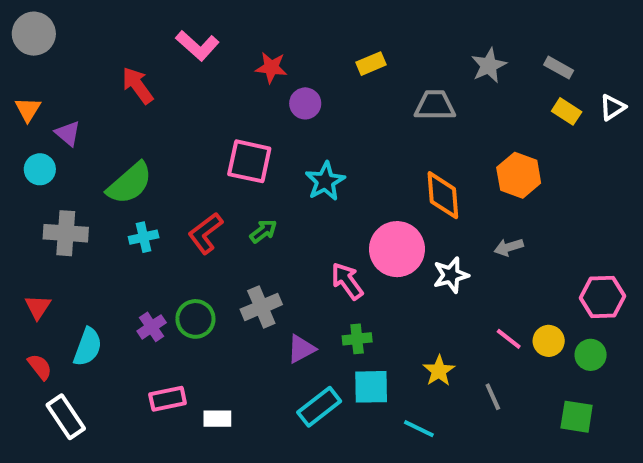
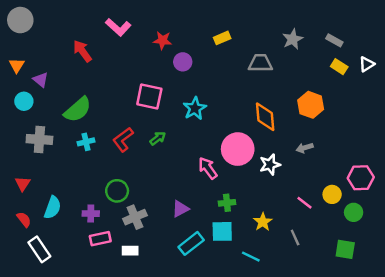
gray cross: (261, 307) -> (135, 217), moved
purple cross: (152, 327) -> (91, 214), moved, turned 35
green cross: (357, 339) -> (227, 203), moved
yellow circle: (549, 341) -> (332, 194), moved

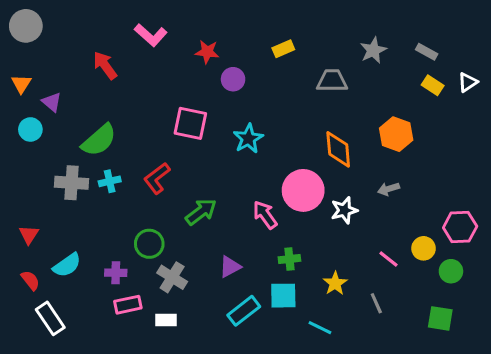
green arrow: (158, 138) -> (201, 212), moved, size x1.5
gray cross: (39, 139) -> (72, 183), moved
cyan semicircle: (53, 208) -> (67, 265), turned 35
gray cross: (135, 217) -> (172, 277), turned -35

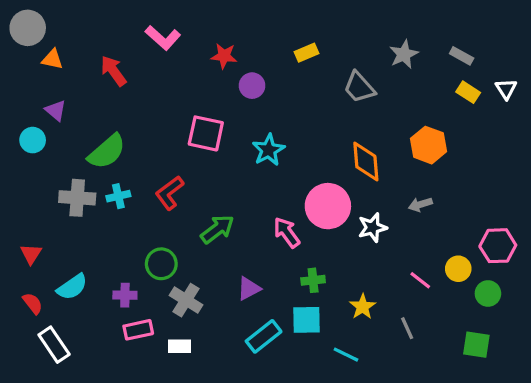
gray trapezoid: (332, 81) -> (359, 87), turned -132
white triangle: (468, 82) -> (506, 89), turned -30
orange triangle: (21, 84) -> (52, 59), moved, turned -50

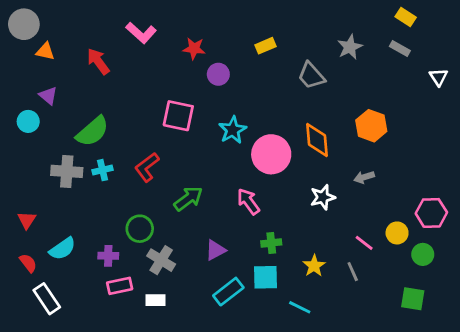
yellow rectangle: (468, 92) -> (406, 17), moved
pink circle: (328, 206) -> (271, 154), moved
gray line: (407, 328) -> (353, 272), moved

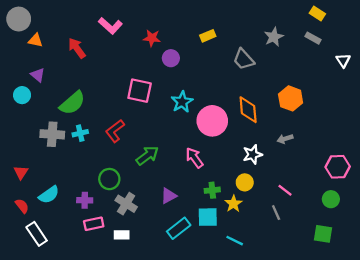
yellow circle: (397, 233) -> (245, 182), moved
yellow star: (314, 266) -> (234, 204), moved

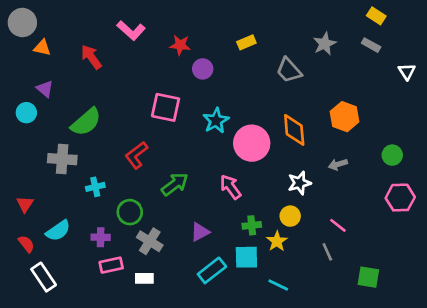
cyan cross: (80, 133) -> (95, 187), moved
green circle: (331, 199) -> (392, 155), moved
green square: (323, 234) -> (368, 277), moved

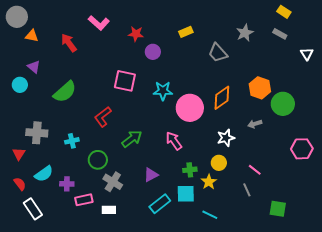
cyan star: (216, 121) -> (163, 91), turned 30
orange diamond: (294, 130) -> (222, 98), turned 60
green circle: (392, 155) -> (283, 104), moved, size x1.5
gray cross: (62, 159) -> (37, 133), moved
purple cross: (101, 237) -> (67, 184), moved

